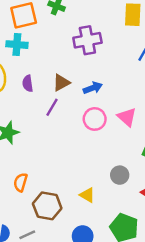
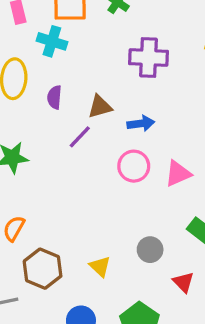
pink triangle: (127, 117) -> (178, 173), turned 42

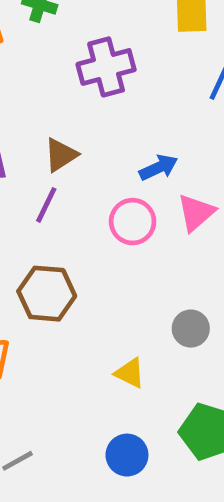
blue arrow: (141, 124) -> (159, 168), moved
brown hexagon: (43, 269) -> (47, 294), moved

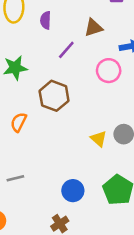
brown triangle: (61, 155) -> (93, 28), moved
yellow triangle: (130, 373) -> (99, 139), moved

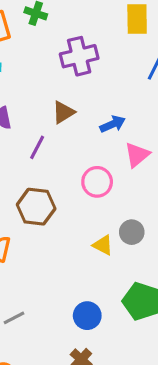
pink circle: (109, 71) -> (97, 182), moved

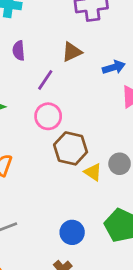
pink circle: (97, 182) -> (48, 116), moved
brown hexagon: (36, 207) -> (71, 148), moved

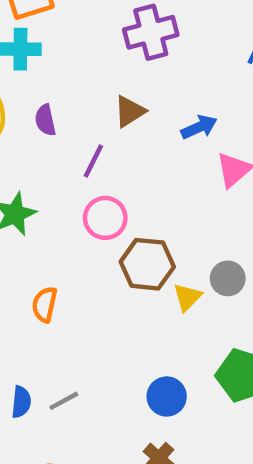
yellow triangle: (93, 172) -> (187, 297), turned 48

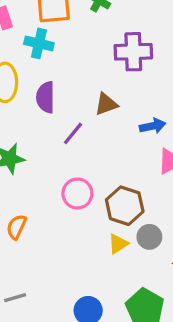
purple semicircle: (45, 120) -> (46, 97), size x1.4
pink circle: (105, 218) -> (77, 193), moved
brown hexagon: (147, 264) -> (125, 206), moved

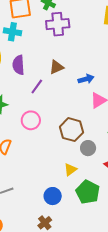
purple cross: (133, 52) -> (58, 24), moved
pink circle: (77, 193) -> (31, 120), moved
yellow triangle: (118, 244) -> (70, 170), moved

